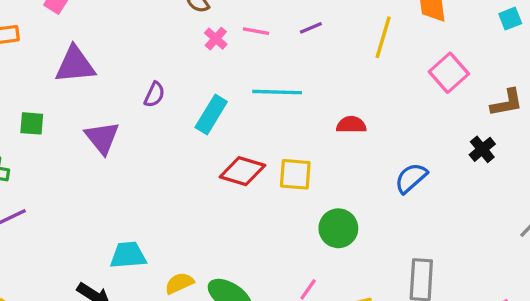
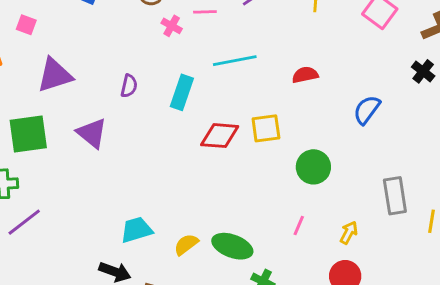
green square: (32, 123) -> (28, 134), size x1.8

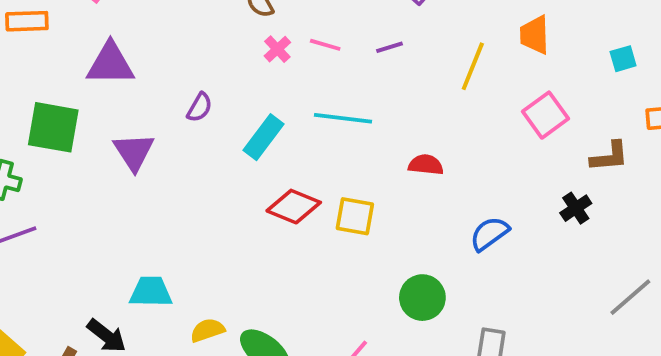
green circle: (313, 167) -> (422, 298), moved

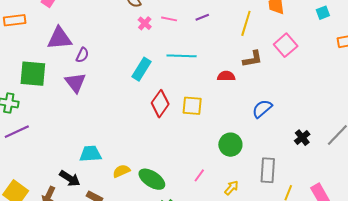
purple semicircle: (200, 107) -> (82, 55), moved
brown L-shape: (609, 157) -> (253, 59), moved
red diamond: (294, 207) -> (160, 104), turned -72
black cross: (576, 208) -> (302, 138), moved

